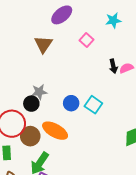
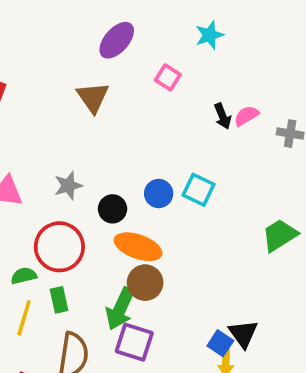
gray star: (39, 92) -> (68, 186), moved
black circle: (31, 104) -> (113, 209), moved
brown circle: (30, 136) -> (145, 283), moved

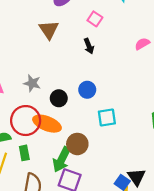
black arrow: (223, 116) -> (89, 46), moved
gray star: (68, 186) -> (32, 83), turned 30
cyan square: (199, 190) -> (107, 117), moved, turned -36
orange ellipse: (138, 247) -> (47, 124), moved

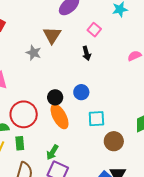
gray star: (32, 83) -> (34, 53), moved
orange ellipse: (47, 124) -> (60, 117), moved, turned 35
brown circle: (77, 144) -> (114, 141), moved
green arrow: (62, 159) -> (52, 152), size x0.7

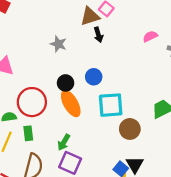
brown triangle: (52, 35) -> (90, 16), moved, turned 42
gray star: (34, 53) -> (58, 44), moved
cyan square: (96, 119) -> (111, 105), size x1.4

